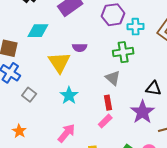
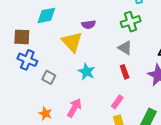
pink rectangle: (105, 121) -> (117, 102), moved
pink arrow: (66, 133) -> (74, 108), moved

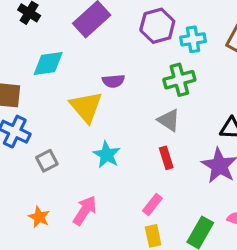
gray square: (49, 77) -> (47, 161), turned 32

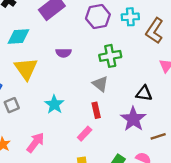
cyan cross: (193, 39) -> (130, 17), moved
yellow triangle: (86, 107) -> (26, 69), moved
pink rectangle: (152, 204) -> (85, 134), moved

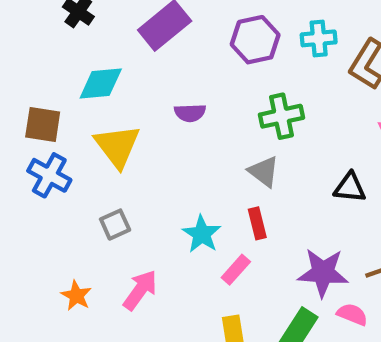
cyan star: (54, 104) -> (202, 234), moved
gray square: (12, 105) -> (115, 225), moved
purple star: (133, 119) -> (323, 273), moved, turned -30

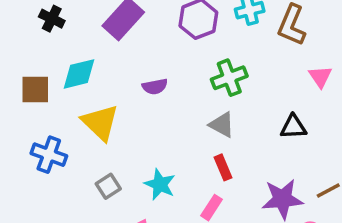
brown square: (43, 125) -> (35, 89), moved
cyan star: (202, 234) -> (160, 184), moved

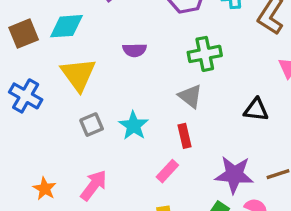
brown square: (35, 89) -> (24, 34), turned -32
cyan star: (160, 184) -> (133, 126), moved
gray square: (108, 186) -> (92, 125), moved

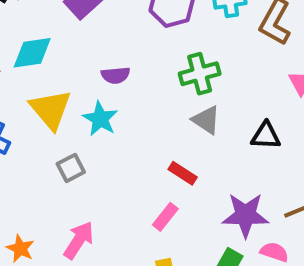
gray triangle: (190, 96) -> (206, 120), moved
cyan star: (133, 126) -> (100, 119), moved
red rectangle: (185, 136) -> (183, 173), turned -40

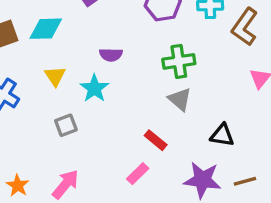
yellow triangle: (50, 109) -> (55, 76), size x0.6
black triangle: (266, 136) -> (222, 135), moved

